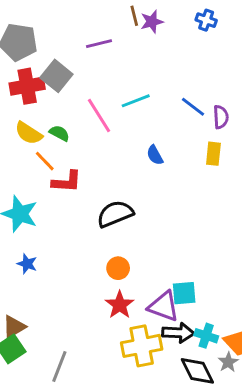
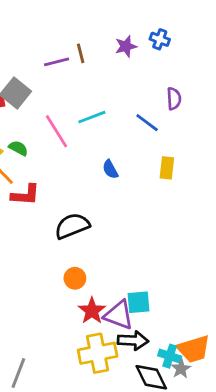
brown line: (134, 16) -> (81, 53), moved
purple star: (152, 22) -> (126, 46), moved
purple semicircle: (221, 117) -> (174, 99), moved
red star: (120, 305) -> (92, 311), moved
cyan cross: (206, 336) -> (170, 356), moved

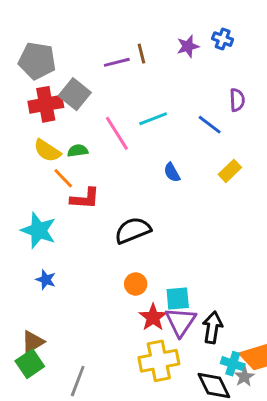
green semicircle: (18, 148) -> (78, 151), turned -36
yellow rectangle: (167, 168) -> (230, 171), turned 40
cyan square: (139, 302) -> (178, 298), moved
purple triangle: (119, 315) -> (181, 322), turned 44
black arrow: (133, 340) -> (212, 327), moved, turned -84

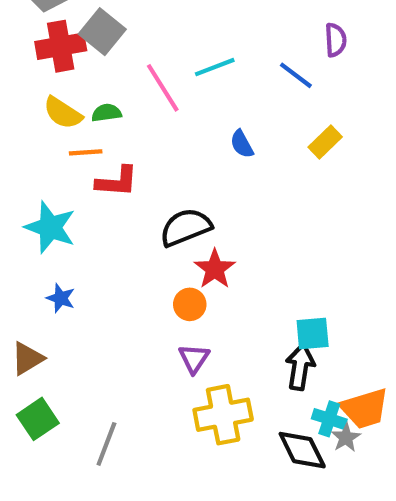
orange line: (63, 178) -> (86, 152), turned -50
cyan square: (178, 298) -> (313, 334), moved
red star: (153, 317) -> (215, 269), moved
purple triangle: (181, 322) -> (194, 359), moved, size x0.7
brown triangle: (33, 342) -> (27, 359), moved

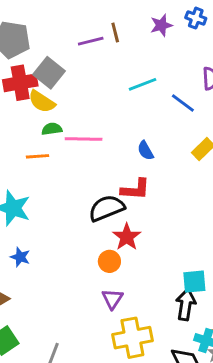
cyan line: (215, 67) -> (143, 84), moved
pink line: (163, 88) -> (84, 139), moved, turned -57
yellow semicircle: (63, 113) -> (42, 102), moved
red L-shape: (117, 182) -> (135, 189), moved

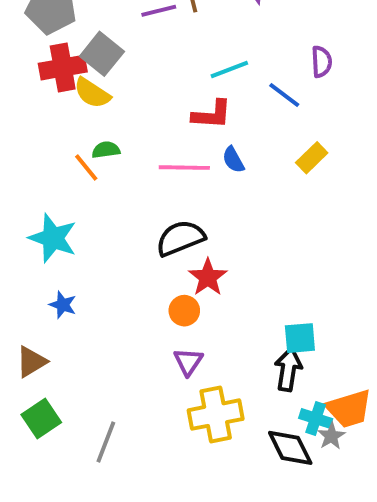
green semicircle: (52, 129) -> (106, 150), moved
pink line: (84, 139) -> (184, 168), moved
orange line: (37, 156) -> (86, 168), turned 55
red L-shape: (135, 189) -> (212, 115), moved

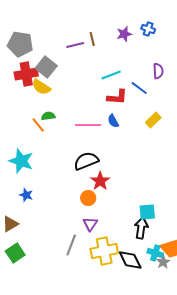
red L-shape: (212, 115) -> (117, 97), moved
gray line: (106, 442) -> (71, 245), moved
black diamond: (290, 448) -> (130, 260), moved

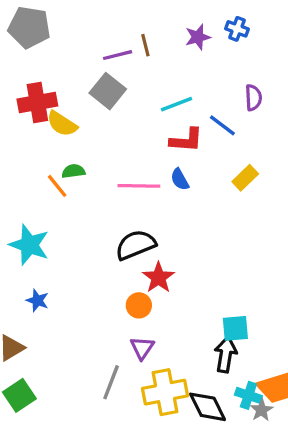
gray pentagon: (20, 44) -> (29, 27), moved
gray square: (46, 67) -> (108, 91), moved

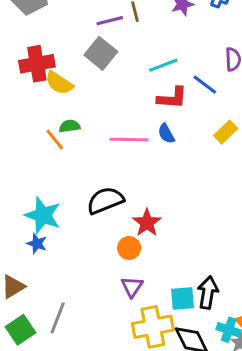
cyan star: (29, 245) -> (43, 215), moved
black semicircle: (136, 245) -> (105, 200), moved
cyan square: (235, 328) -> (183, 299), moved
gray line: (111, 382) -> (58, 318), moved

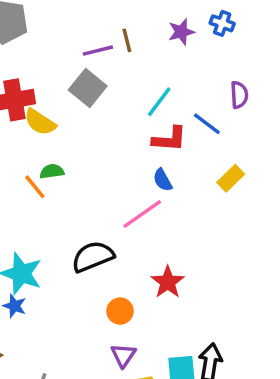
cyan line: (163, 65) -> (159, 102), turned -32
pink line: (129, 140) -> (142, 214), moved, turned -36
red star: (147, 223) -> (168, 282), moved

